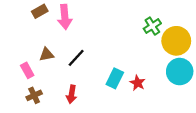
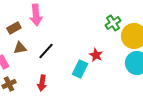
brown rectangle: (40, 11) -> (14, 28), moved
red star: (138, 83) -> (96, 55), moved

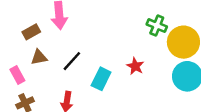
green cross: (113, 23) -> (157, 26), turned -35
cyan rectangle: (80, 69) -> (101, 79), moved

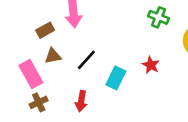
green cross: (157, 26) -> (158, 17), moved
pink rectangle: (17, 75) -> (31, 74), size x1.5

